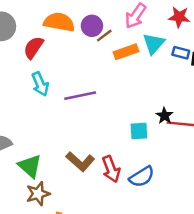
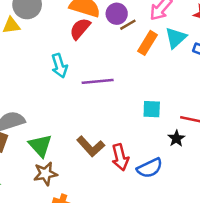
red semicircle: (34, 48) -> (80, 29), moved
orange rectangle: (126, 52) -> (148, 43), turned -45
black star: (164, 116) -> (176, 138), moved
cyan square: (139, 131) -> (152, 109), moved

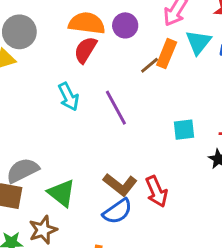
brown line: (128, 25) -> (150, 65), moved
purple line: (98, 81) -> (116, 108), turned 76
blue semicircle: (150, 168) -> (117, 211), moved
brown star: (45, 174) -> (43, 230), moved

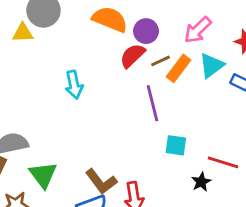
red semicircle: (85, 50) -> (132, 56), moved
brown line: (150, 65) -> (161, 61), moved
purple line: (116, 108) -> (152, 103), moved

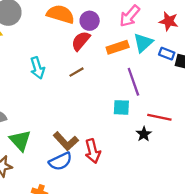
brown line: (161, 61) -> (77, 72), moved
orange rectangle: (178, 68) -> (118, 47), turned 40
purple line: (152, 103) -> (133, 82), moved

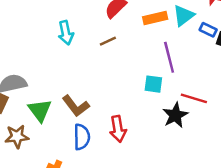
black star: (144, 134) -> (175, 115), size x1.5
brown L-shape: (66, 141) -> (76, 106), moved
blue semicircle: (60, 161) -> (82, 137), turned -70

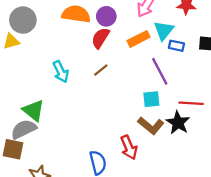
blue rectangle: (208, 30) -> (176, 46), moved
brown L-shape: (76, 106) -> (151, 126), moved
green triangle: (40, 110) -> (33, 110), moved

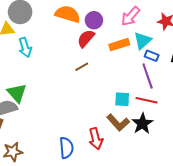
purple line: (160, 71) -> (148, 76), moved
cyan arrow: (61, 72) -> (25, 47), moved
red line: (191, 103) -> (146, 100), moved

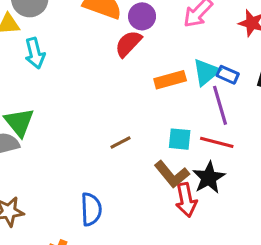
cyan triangle: (143, 41) -> (206, 72), moved
orange rectangle: (119, 45) -> (170, 80), moved
brown line: (82, 67) -> (121, 142), moved
red arrow: (96, 139) -> (186, 200), moved

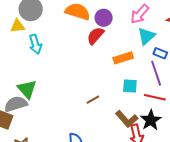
cyan triangle: (206, 72) -> (146, 36), moved
cyan square: (180, 139) -> (130, 86), moved

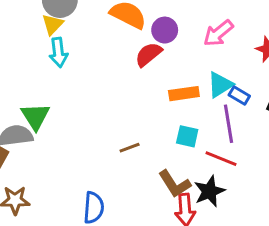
yellow triangle: (18, 26) -> (53, 24), moved, turned -49
cyan triangle: (146, 36) -> (220, 85), moved

